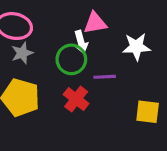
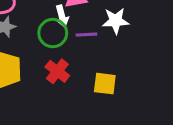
purple line: (105, 77) -> (86, 35), moved
yellow square: (148, 112) -> (105, 84), moved

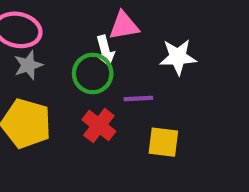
purple line: (86, 35) -> (138, 98), moved

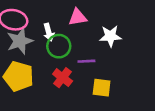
white arrow: (105, 51) -> (49, 32), moved
gray star: (28, 65) -> (20, 41), size x1.5

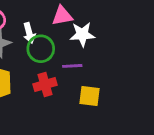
white star: (110, 36) -> (82, 34), moved
red cross: (63, 78) -> (45, 85), turned 36

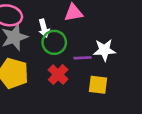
white star: (82, 34) -> (104, 50), moved
red cross: (45, 85) -> (58, 75), turned -30

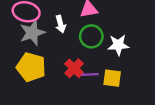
green circle: (54, 42) -> (91, 36), moved
purple line: (83, 58) -> (90, 74), moved

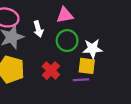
purple line: (90, 74) -> (81, 80), moved
yellow square: (112, 78) -> (87, 66), moved

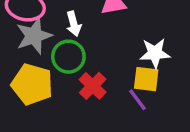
green circle: (67, 41) -> (68, 57), moved
purple line: (81, 80) -> (138, 100), turned 56

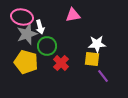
white arrow: (74, 24) -> (40, 27), moved
purple line: (138, 100) -> (103, 76), moved

